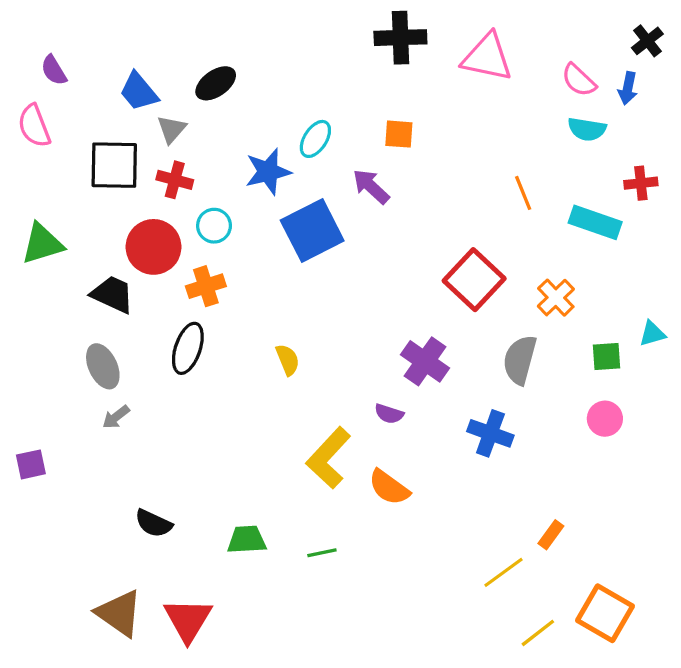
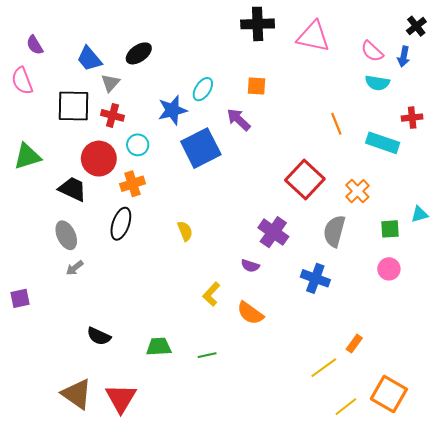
yellow L-shape: (329, 458) -> (211, 294), size x0.6

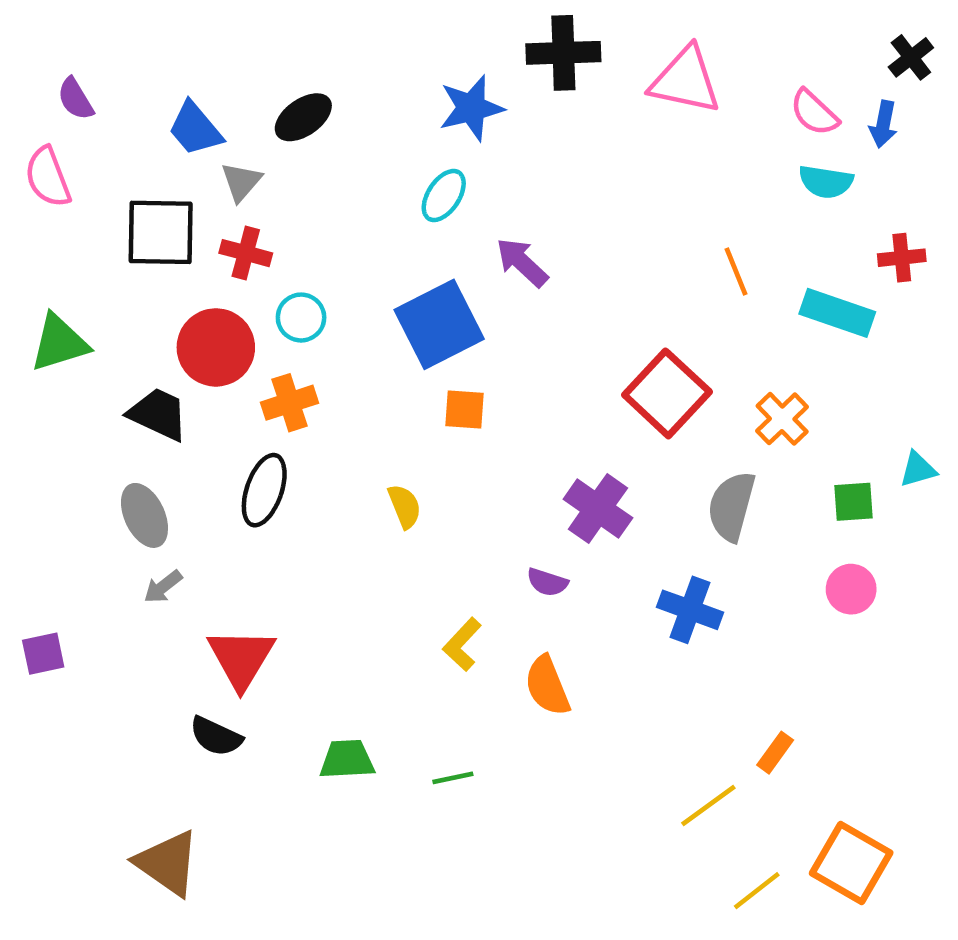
orange square: (256, 86) -> (464, 410), moved
blue star: (172, 110) -> (471, 108), moved
orange semicircle: (250, 313) -> (547, 686), turned 32
red triangle: (121, 398) -> (241, 658), moved

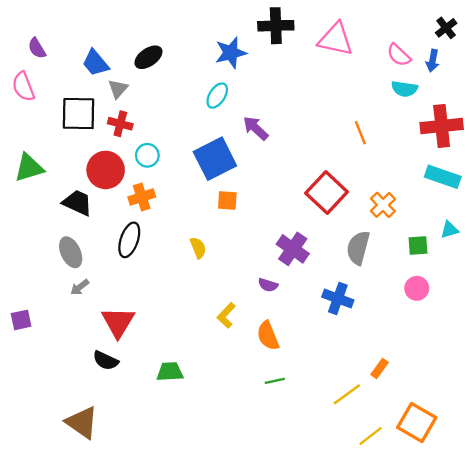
red cross: (902, 258) -> (442, 126), size x1.8
cyan rectangle: (837, 313) -> (443, 177), moved
green line: (453, 778) -> (275, 381), moved

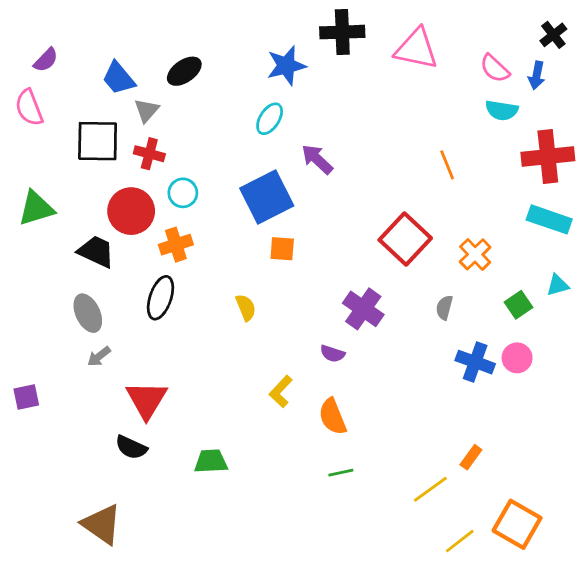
purple semicircle: (37, 48) -> (46, 60), turned -105
green square: (418, 246) -> (518, 305), turned -30
gray semicircle: (358, 248) -> (444, 308), size x0.6
blue cross: (338, 298) -> (475, 362), moved

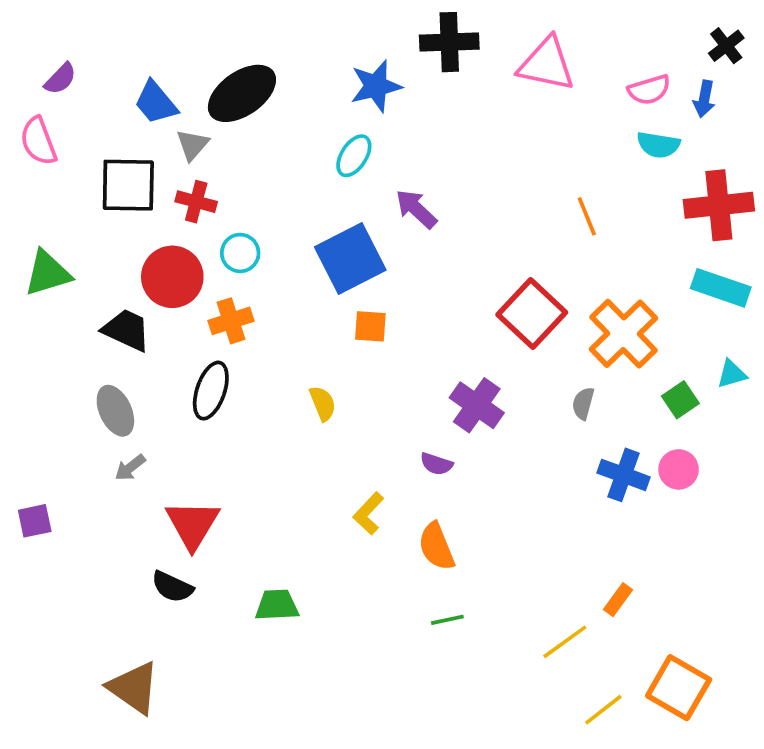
pink semicircle: (495, 68) -> (649, 90), turned -60
black ellipse: (184, 71) -> (242, 93), size x1.5
orange cross: (475, 254) -> (624, 334), size x1.6

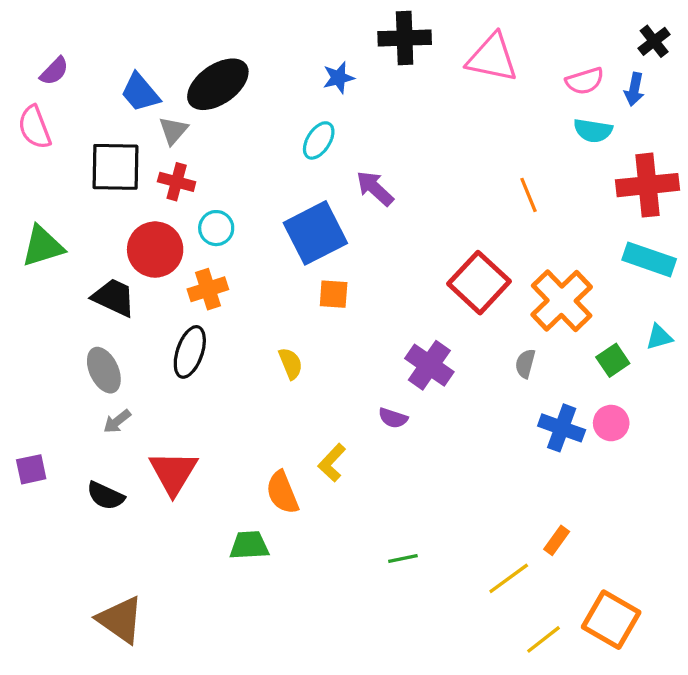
blue star: (376, 86) -> (338, 78), size x0.7
orange semicircle: (436, 546) -> (282, 492), moved
black semicircle: (172, 587) -> (106, 496), moved

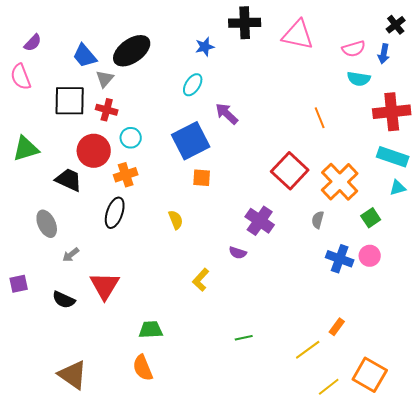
cyan triangle: (659, 337) -> (398, 188), moved
gray ellipse: (104, 370) -> (47, 224), moved
orange semicircle: (282, 492) -> (143, 368), moved

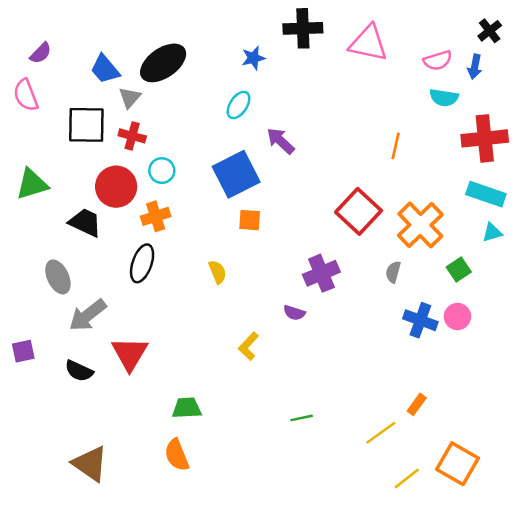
orange line: (320, 118) -> (396, 146), turned 35
purple cross: (260, 221) -> (321, 273), turned 32
gray arrow: (71, 255) -> (88, 315), size x1.8

